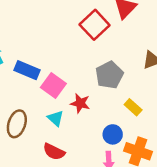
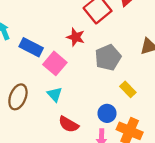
red star: (80, 103) -> (76, 37), moved
red semicircle: (54, 152) -> (69, 124), moved

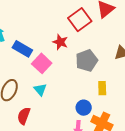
yellow rectangle: (128, 89) -> (102, 88), turned 40
red semicircle: (69, 124) -> (24, 116), moved, turned 78

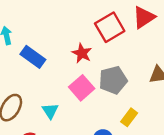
pink square: (42, 63) -> (82, 88), moved
yellow rectangle: (102, 88) -> (129, 117), turned 32

